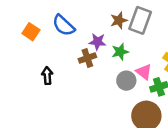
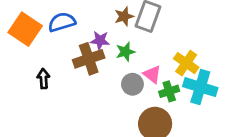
blue semicircle: (64, 25) -> (62, 22), turned 120
orange square: (31, 32) -> (25, 29), size x1.6
brown cross: (87, 58) -> (89, 59), size x1.5

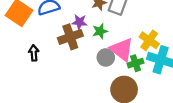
pink triangle: (152, 74) -> (122, 49), size x1.6

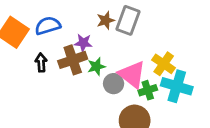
green star: (100, 31) -> (96, 66), moved
black arrow: (34, 53) -> (41, 63), moved

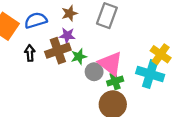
brown star: (106, 20) -> (70, 13), moved
yellow cross: (164, 64) -> (161, 54), moved
green cross: (148, 90) -> (115, 81), moved

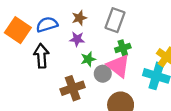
brown cross: (58, 51) -> (73, 88), moved
black arrow: (30, 53) -> (41, 56), size x1.5
green cross: (115, 81) -> (123, 48), moved

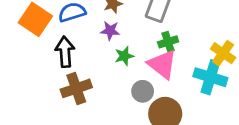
gray circle: (103, 74) -> (143, 91), moved
brown cross: (73, 88) -> (76, 88), moved

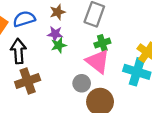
green star: (124, 56) -> (59, 45), moved

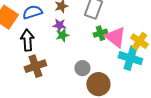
pink triangle: (98, 61) -> (115, 37), moved

